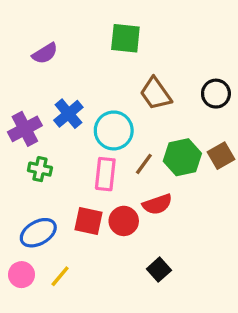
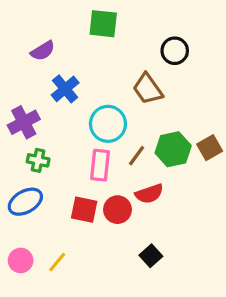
green square: (125, 38) -> (103, 24), moved
black circle: (216, 94) -> (175, 51), moved
blue cross: (68, 114) -> (65, 89), moved
blue ellipse: (38, 233) -> (25, 202), moved

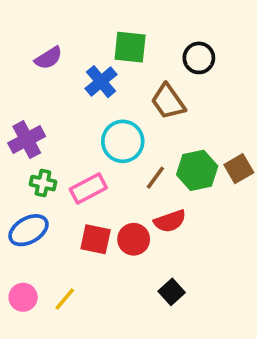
green square: (103, 24) -> (130, 47), moved
blue cross: (65, 89) -> (101, 82), moved
pink rectangle: (100, 165) -> (88, 188), moved, turned 56

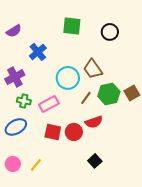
purple semicircle: (48, 58) -> (14, 31), moved
blue cross: (101, 82) -> (38, 52), moved
brown trapezoid: (168, 101) -> (93, 69), moved

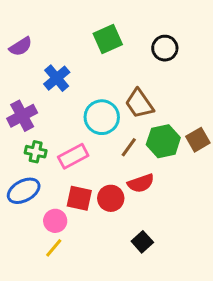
green square: (72, 26) -> (108, 39), turned -30
pink circle: (13, 164) -> (55, 221), moved

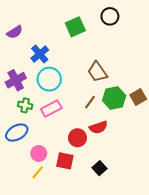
black circle: (165, 48) -> (110, 16), moved
cyan circle: (102, 117) -> (49, 79), moved
red square: (79, 198) -> (65, 161), moved

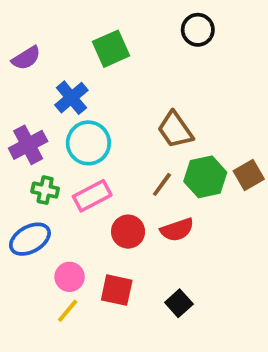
green square: (75, 27) -> (111, 49), moved
red circle: (77, 138) -> (128, 232), moved

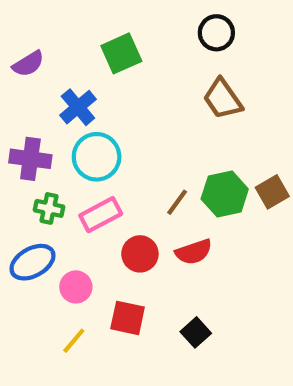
brown trapezoid: (175, 130) -> (223, 99), moved
purple cross: (28, 145) -> (30, 159), turned 36
pink circle: (70, 277) -> (76, 287), moved

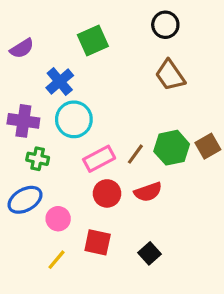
pink rectangle: (101, 215) -> (99, 159), moved

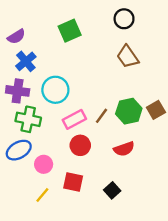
blue cross: (60, 82) -> (26, 61), moved
green cross: (38, 159) -> (28, 119), size x1.5
red semicircle: (148, 192) -> (124, 149), moved

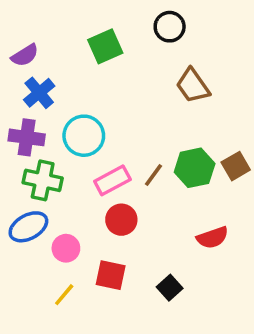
black circle: (124, 19) -> (170, 27), moved
red semicircle: (124, 149) -> (212, 238), moved

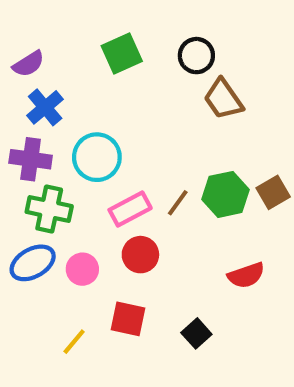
black circle: (170, 27) -> (196, 56), moved
pink circle: (66, 248) -> (82, 269), moved

